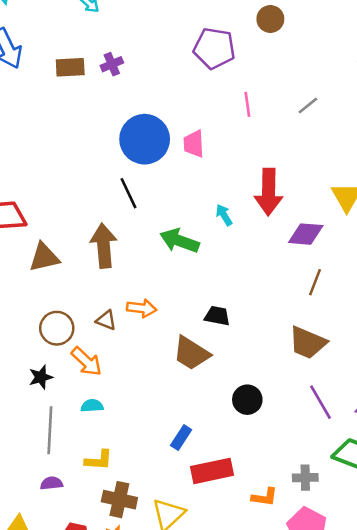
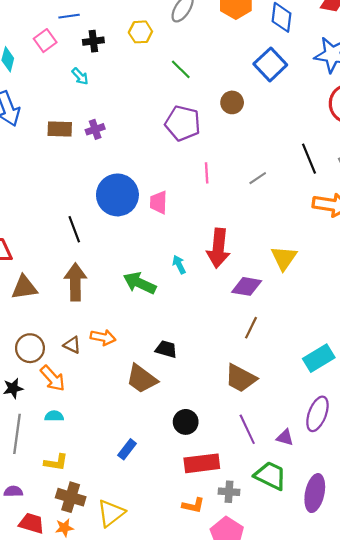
black line: (129, 193) -> (74, 229), moved
red rectangle: (212, 471) -> (202, 463), moved
purple semicircle: (52, 483) -> (13, 491), moved

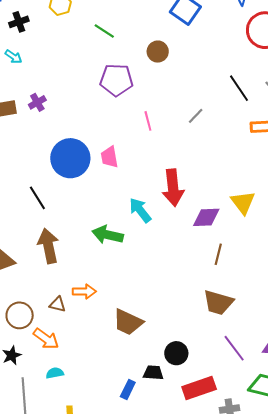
yellow triangle: (284, 258) -> (243, 202), moved
cyan arrow: (179, 265) -> (140, 210), size x1.5
black trapezoid: (166, 349) -> (153, 373), moved

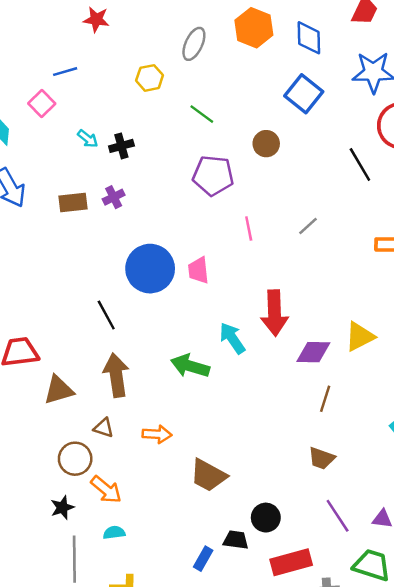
black cross: (19, 22) -> (121, 146), moved
black line: (239, 88) -> (360, 164), moved
yellow triangle: (243, 202) -> (360, 337), turned 36
brown trapezoid: (218, 303) -> (321, 458), size x0.7
brown triangle: (58, 304) -> (104, 428), moved

